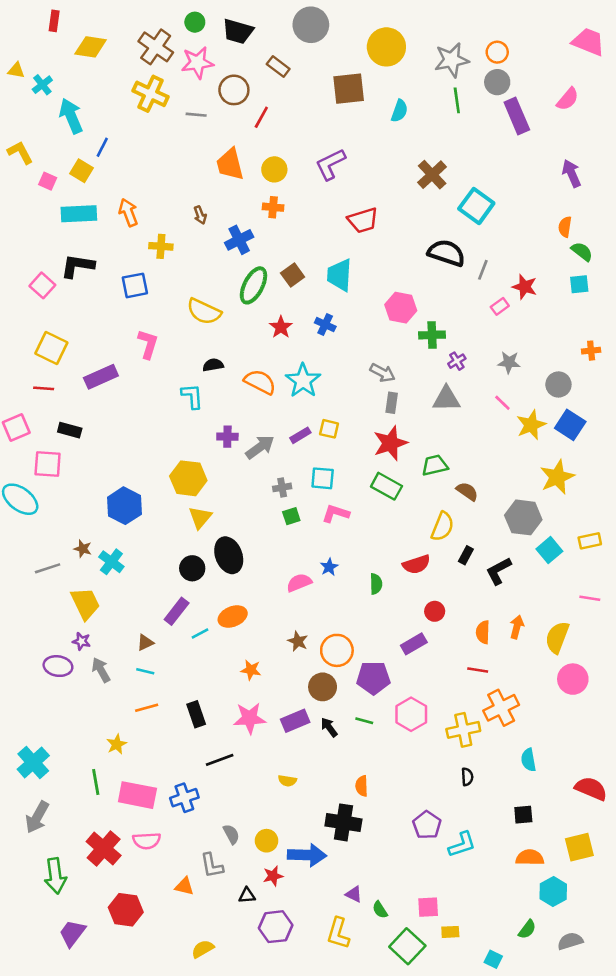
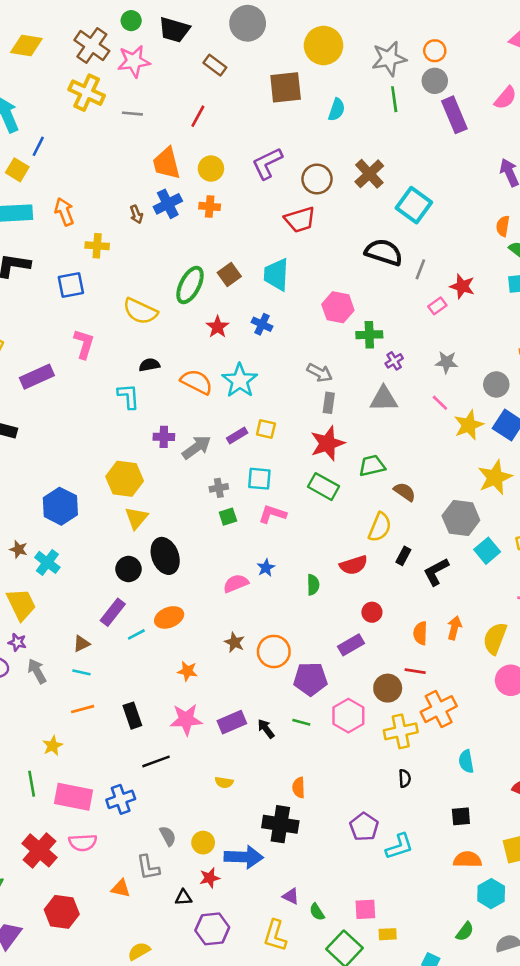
brown circle: (234, 90) -> (317, 179), moved
blue cross: (239, 240) -> (168, 204), moved
brown circle: (323, 687) -> (388, 688), moved

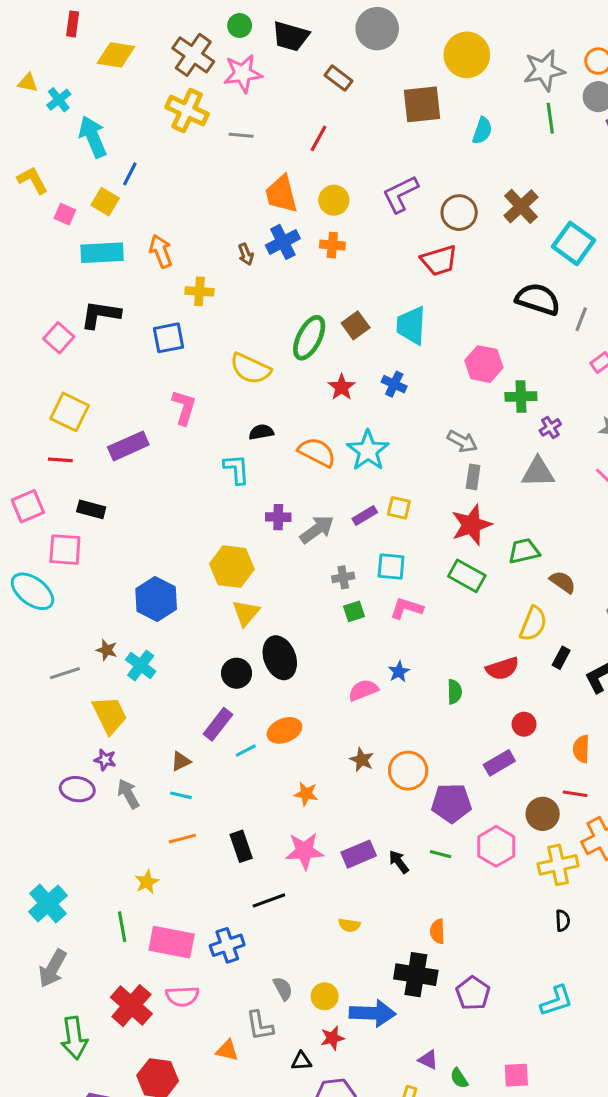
purple pentagon: (364, 827) -> (473, 993), moved

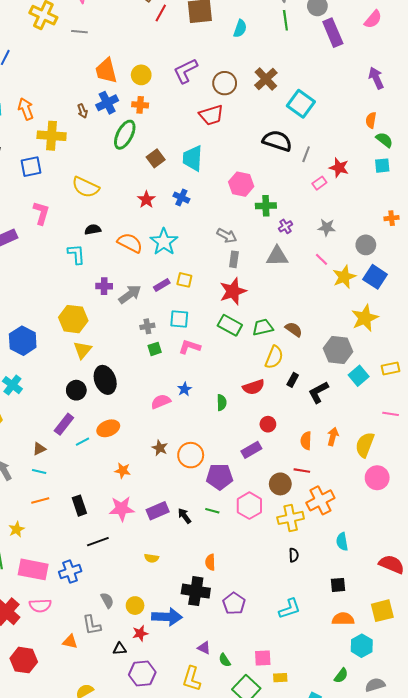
red line: (318, 138) -> (161, 13), moved
yellow cross: (199, 291) -> (52, 136), size x1.5
green ellipse: (309, 338) -> (125, 135), moved
green trapezoid: (524, 551) -> (263, 327), moved

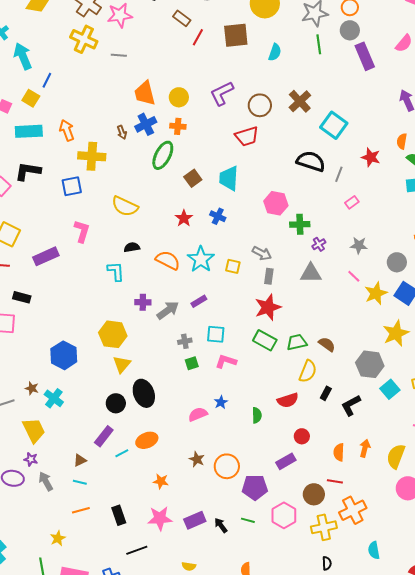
red star: (339, 168) -> (371, 157), moved
yellow square: (184, 280) -> (233, 266), moved

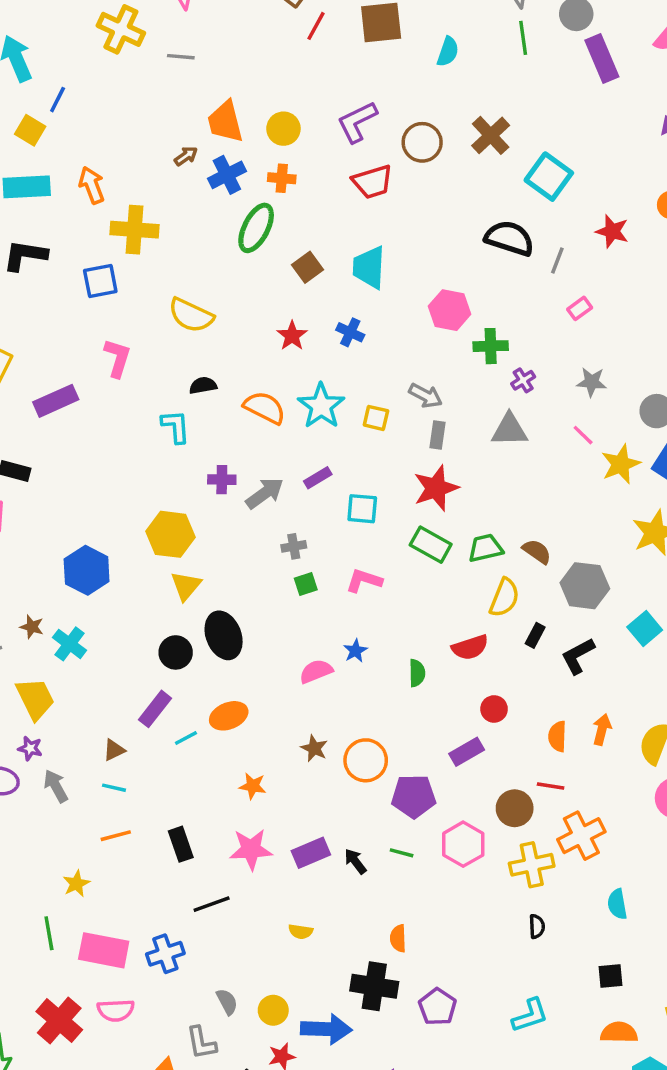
brown arrow: (122, 132) -> (186, 156), moved, turned -104
red trapezoid: (247, 136) -> (372, 182), moved
cyan square: (216, 334) -> (362, 509), moved
gray hexagon: (370, 364) -> (585, 586), moved

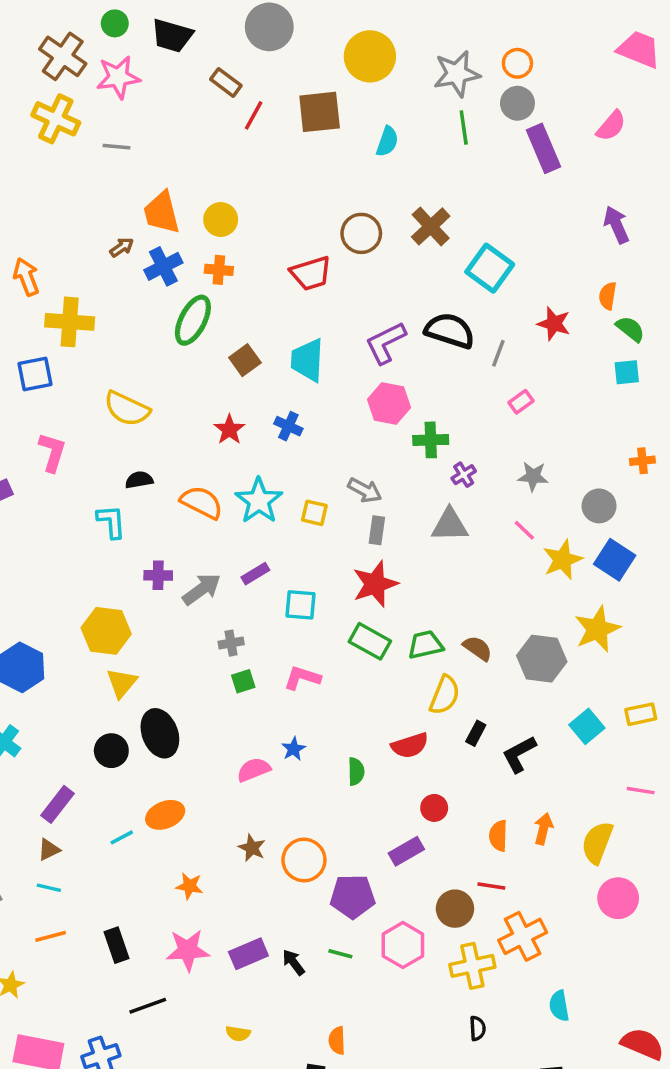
purple L-shape: (357, 122) -> (386, 343), moved
gray hexagon: (585, 586) -> (542, 659), moved
purple rectangle: (155, 709) -> (57, 804), moved

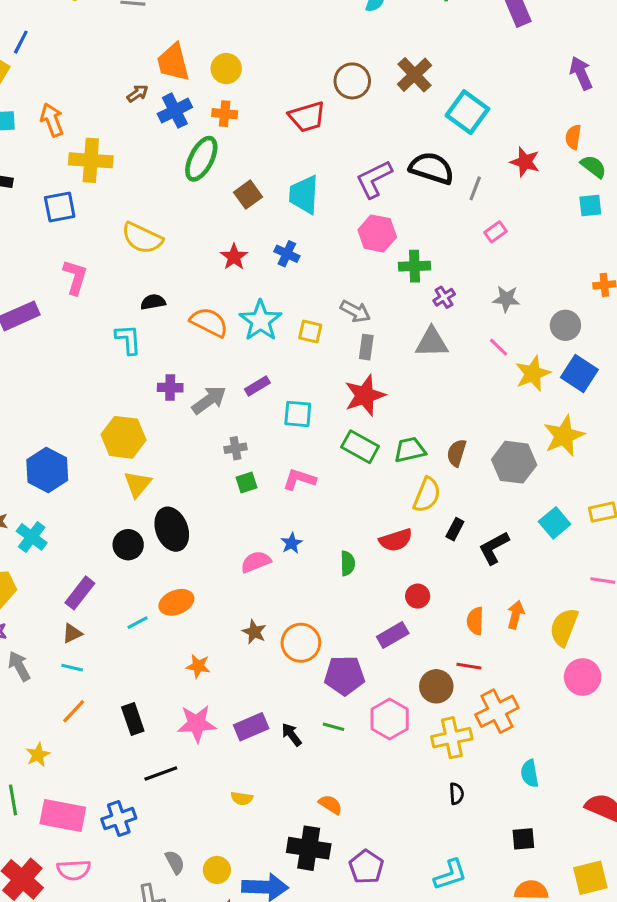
brown semicircle: (478, 648) -> (457, 453), turned -108
orange line: (51, 936) -> (74, 711), turned -32
orange semicircle: (337, 1041) -> (330, 805), turned 125

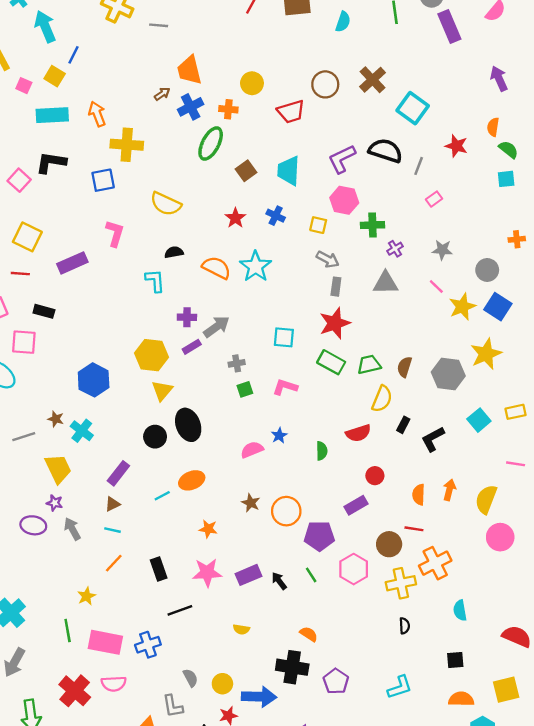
yellow circle: (226, 69) -> (252, 83), moved
yellow square: (310, 332) -> (318, 225), moved
purple rectangle: (257, 386) -> (192, 347), moved
green line: (334, 727) -> (311, 575), turned 42

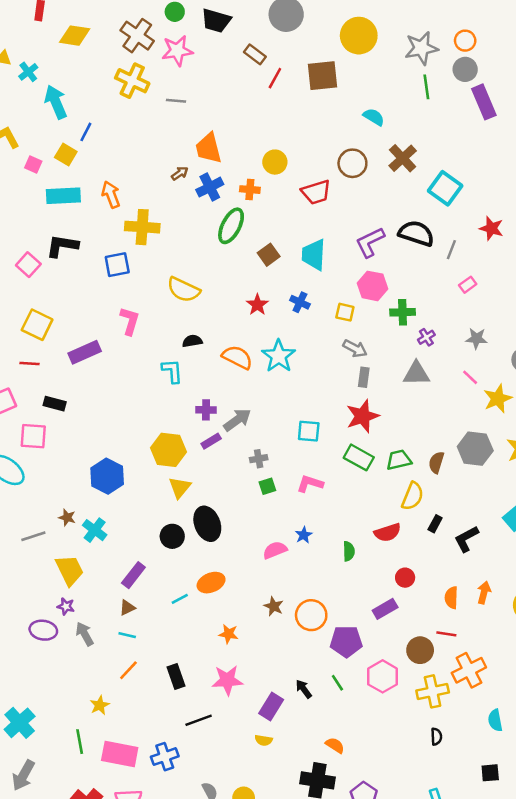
cyan semicircle: (343, 22) -> (374, 117), moved, turned -78
gray hexagon: (448, 374) -> (475, 449), moved
purple rectangle: (248, 575) -> (271, 707), moved, turned -35

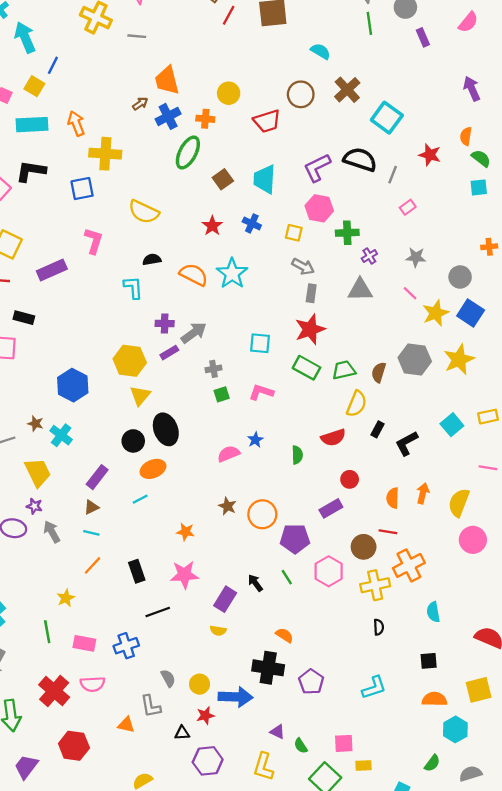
purple rectangle: (484, 102) -> (423, 37), size x0.6
orange ellipse: (211, 583) -> (153, 469), moved
pink rectangle: (120, 754) -> (84, 643), size x0.7

